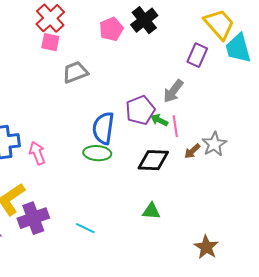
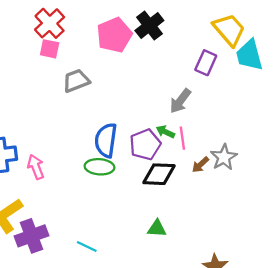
pink pentagon: (111, 29) -> (114, 35), size x1.4
purple pentagon: (140, 110) -> (145, 144), moved

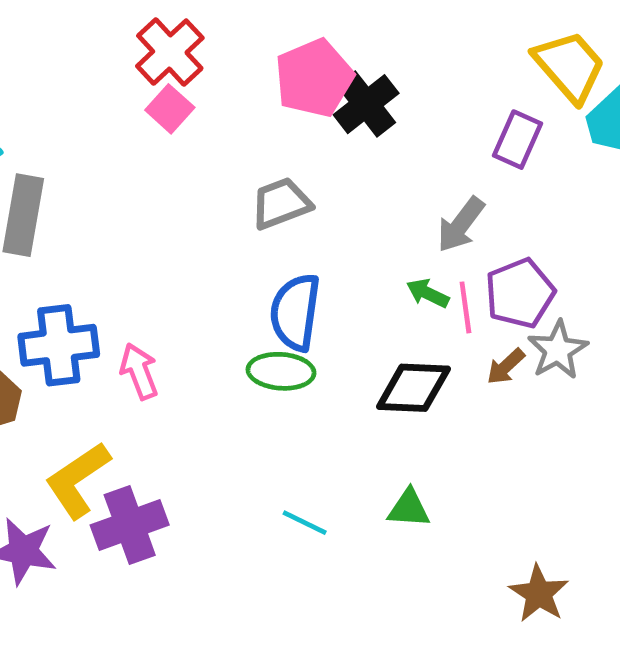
black cross: (149, 25) -> (366, 104), moved
pink square: (50, 49) -> (170, 109), turned 30
gray trapezoid: (76, 81) -> (281, 203), moved
purple pentagon: (145, 144) -> (520, 293), moved
cyan line: (87, 246) -> (305, 523), moved

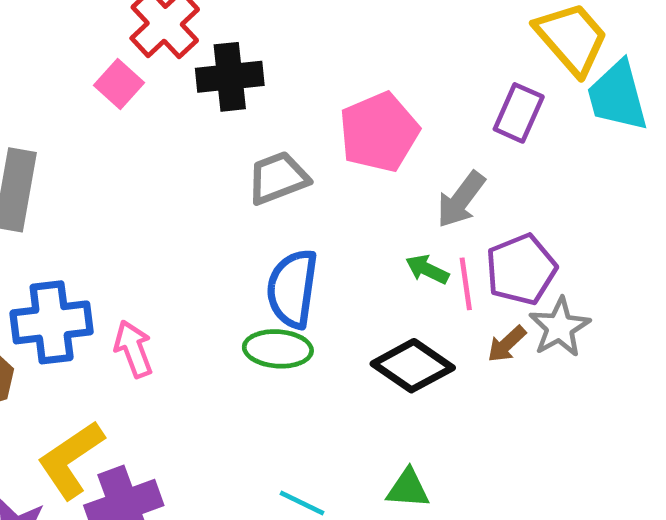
pink pentagon: (314, 78) -> (379, 132), moved
black cross: (366, 104) -> (230, 77), moved, turned 32
pink square: (170, 109) -> (119, 84), moved
black diamond: (413, 388) -> (413, 366), turned 32

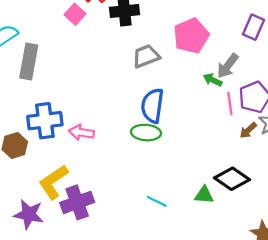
green arrow: (427, 269) -> (213, 80), moved
pink arrow: (133, 349) -> (81, 133), turned -60
black diamond: (413, 366) -> (232, 179), moved

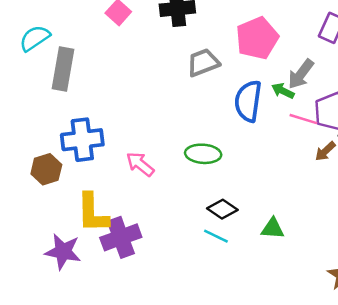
pink line: (230, 104) -> (303, 119), turned -65
blue semicircle: (152, 106) -> (248, 101), moved
pink arrow: (81, 133) -> (140, 164), moved, turned 30
black diamond: (232, 179) -> (222, 209), moved, size x0.7
yellow L-shape: (53, 182) -> (93, 213), turned -57

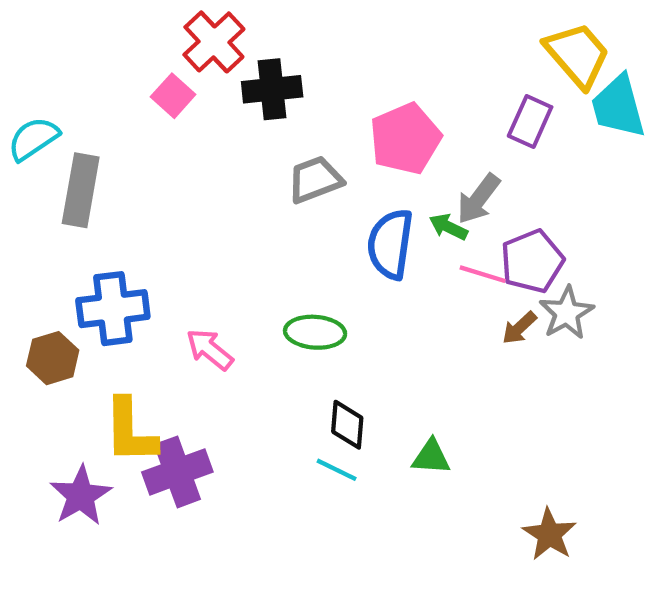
black diamond: (222, 209) -> (347, 425), turned 60
purple star: (63, 252) -> (81, 496), turned 30

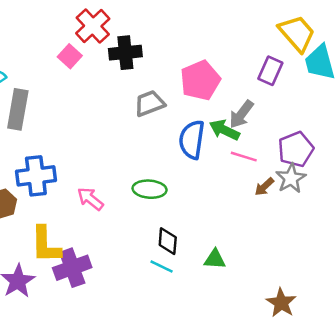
green arrow: (448, 227) -> (224, 130), size x1.4
purple pentagon: (532, 261) -> (296, 149), moved

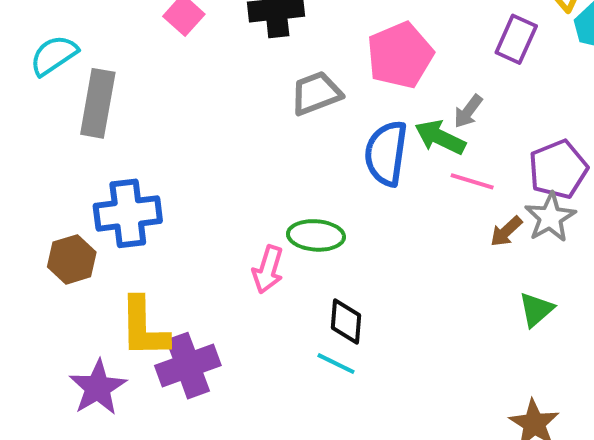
gray arrow: (241, 114) -> (468, 111), size x0.7
pink arrow: (90, 199) -> (268, 269), moved, turned -112
green triangle: (215, 259) -> (536, 309), moved, turned -45

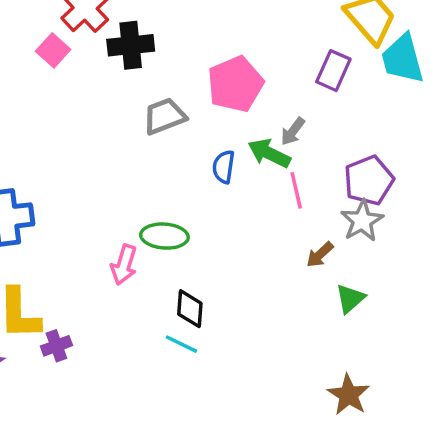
blue semicircle: (386, 153) -> (224, 167), size x0.6
pink line: (472, 181) -> (296, 190), turned 60
brown arrow: (506, 231) -> (320, 255), moved
purple cross: (188, 366) -> (56, 346), size x0.6

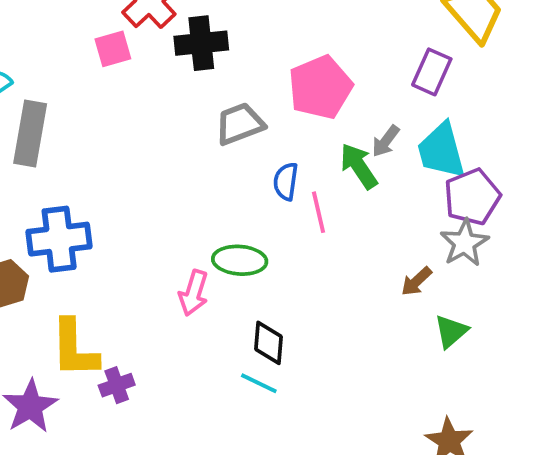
pink square: (53, 50) -> (113, 49), turned 32
cyan trapezoid: (403, 59) -> (441, 151), moved
green arrow: (269, 153) -> (359, 166), turned 30
blue semicircle: (224, 167) -> (286, 181), moved
pink line: (296, 190) -> (318, 212), moved

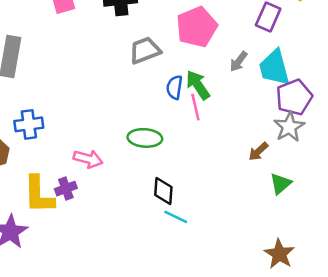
green arrow: (359, 166) -> (198, 85), moved
blue cross: (59, 239) -> (29, 124), size x0.7
pink arrow: (194, 293) -> (88, 159), moved, turned -92
cyan line: (259, 383) -> (176, 217), moved
purple cross: (117, 385) -> (66, 189), moved

